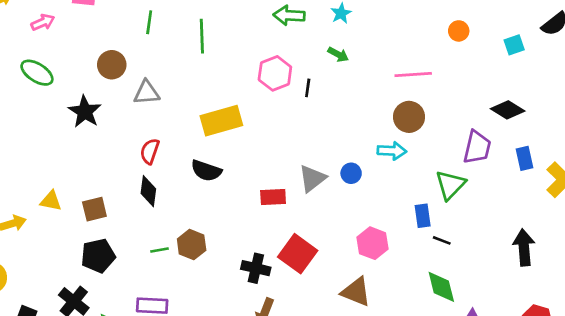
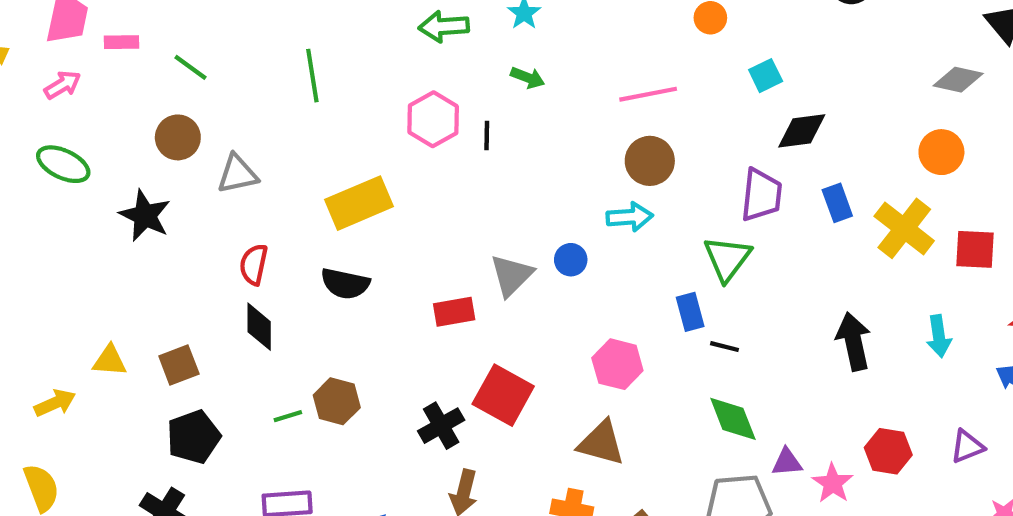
green line: (149, 22) -> (190, 67), moved, turned -55
cyan square: (514, 45) -> (766, 76), moved
black diamond: (508, 110) -> (802, 131), turned -32
black cross: (256, 268) -> (441, 426), turned -36

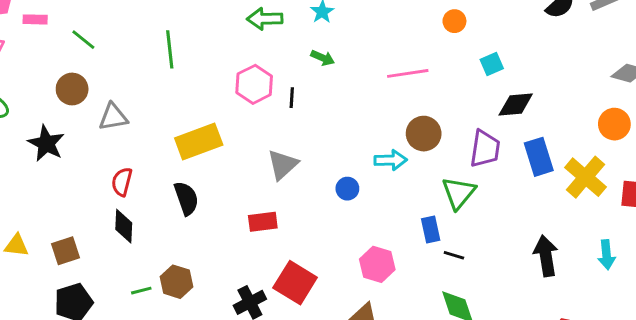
brown circle: (650, 161) -> (424, 134), moved
blue rectangle: (837, 203) -> (539, 157), size x1.4
gray triangle: (512, 275) -> (283, 165), moved
black semicircle: (345, 284) -> (186, 198), turned -124

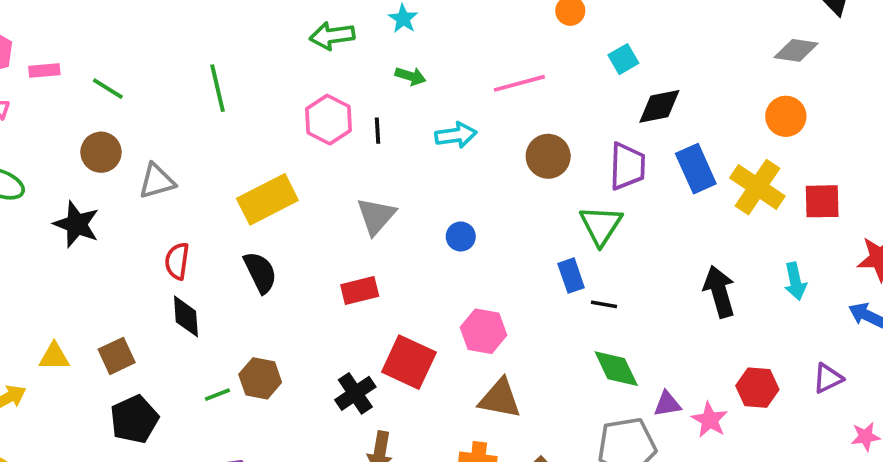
cyan arrow: (391, 160) -> (456, 135), moved
pink hexagon: (377, 264) -> (483, 331), moved

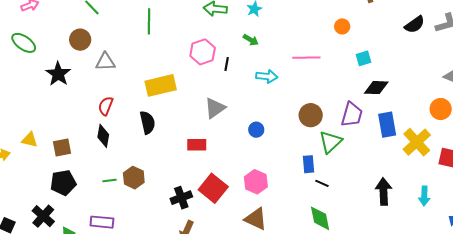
brown circle: (548, 156) -> (311, 115), moved

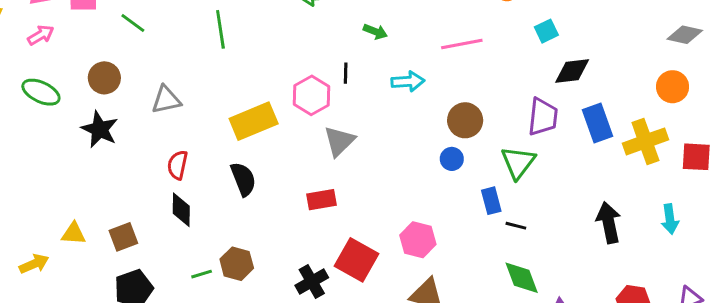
brown circle: (80, 40) -> (104, 78), moved
pink hexagon: (203, 52) -> (311, 95), moved
brown circle: (311, 115) -> (465, 120), moved
blue circle: (256, 130) -> (452, 159), moved
yellow cross: (417, 142) -> (645, 141), turned 32

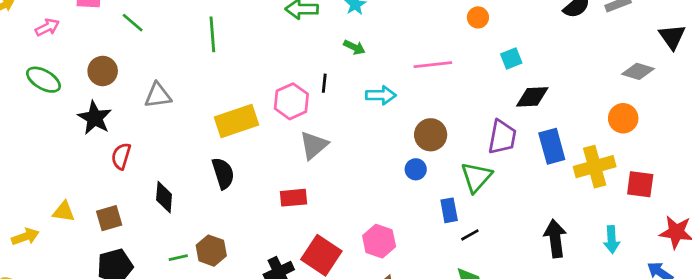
red semicircle: (178, 165) -> (121, 156), moved
black line: (516, 226) -> (470, 235), turned -48

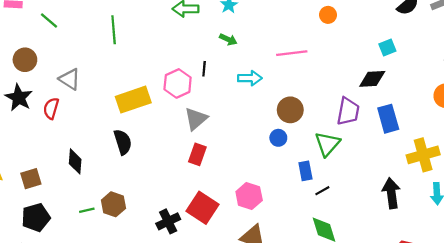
cyan square: (511, 59) -> (387, 48), moved
gray triangle: (158, 95) -> (70, 79), turned 40
red semicircle: (121, 156) -> (51, 108), moved
yellow cross: (595, 167) -> (423, 155), moved
red rectangle: (293, 198) -> (197, 154), moved, turned -65

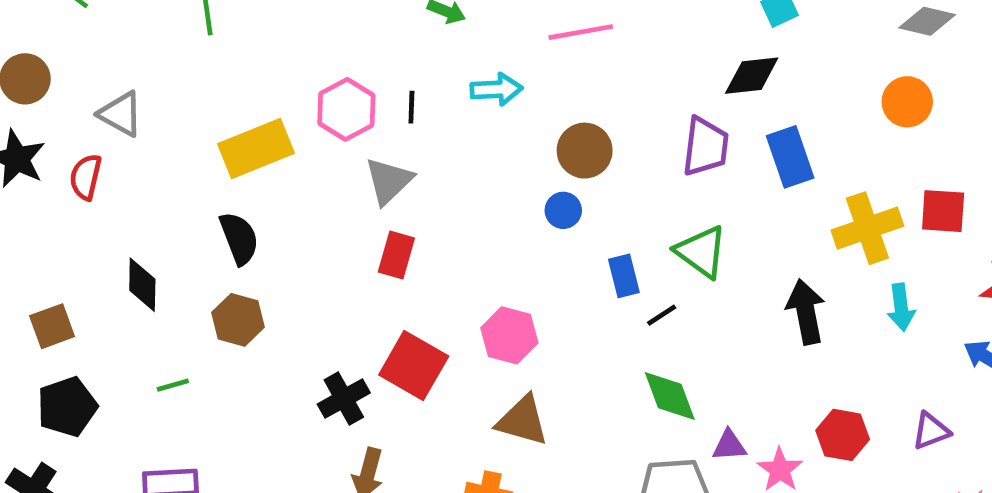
black line: (204, 69) -> (411, 107), moved
green triangle: (327, 144) -> (701, 252), moved, turned -32
brown hexagon: (113, 204) -> (238, 320), moved

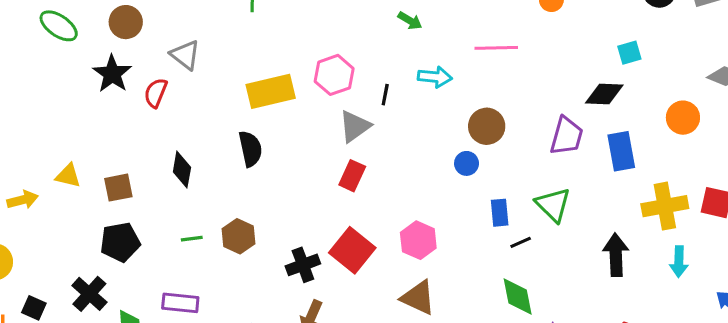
orange circle: (907, 102) -> (683, 118), moved
black line: (411, 107) -> (385, 95), moved
brown hexagon: (238, 320) -> (239, 236), moved

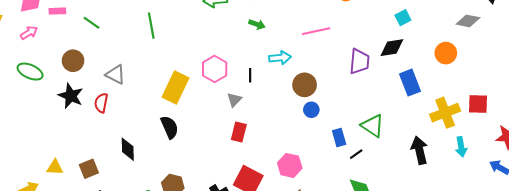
yellow rectangle: (271, 91) -> (176, 88), turned -40
gray triangle: (355, 126) -> (234, 100), size x0.7
brown circle: (487, 126) -> (305, 85), moved
purple trapezoid: (567, 136) -> (359, 61), moved

